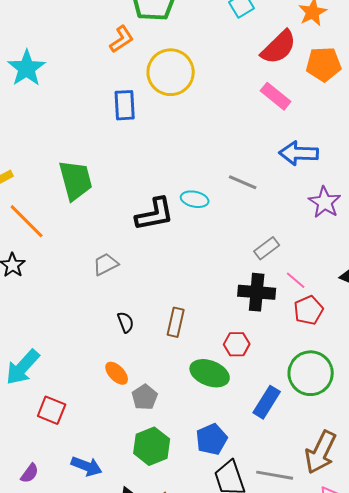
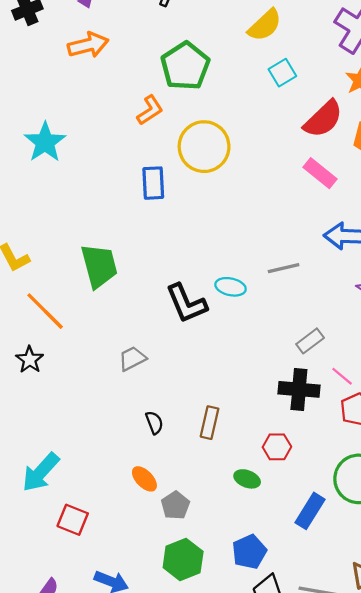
gray line: (243, 182) -> (284, 268), turned -36
black L-shape: (155, 214) -> (186, 303), turned 78
green ellipse: (210, 373) -> (247, 479), size x0.6

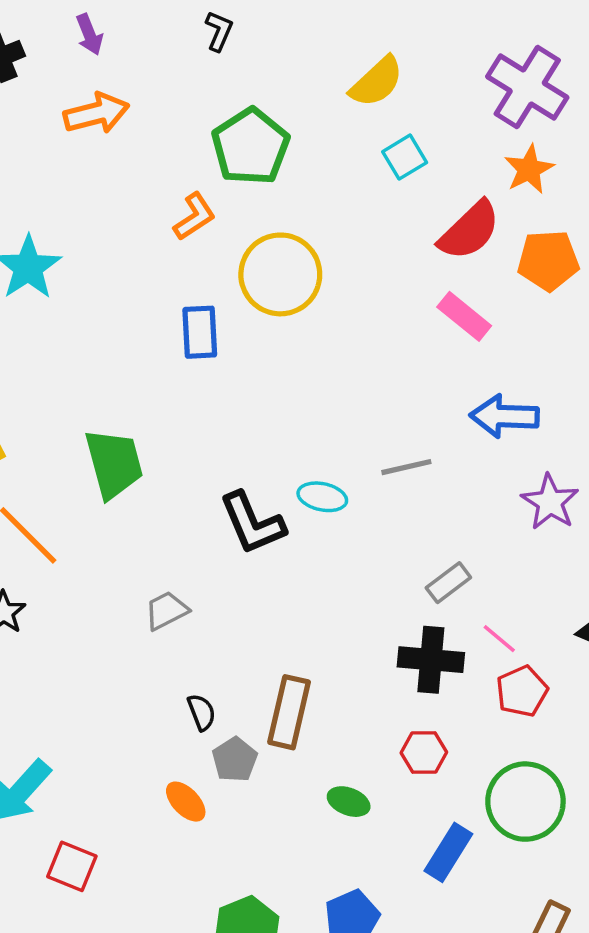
brown rectangle: (210, 423) -> (289, 712), size x1.4
red hexagon: (277, 447) -> (424, 753), moved
gray pentagon: (175, 505) -> (235, 760), moved

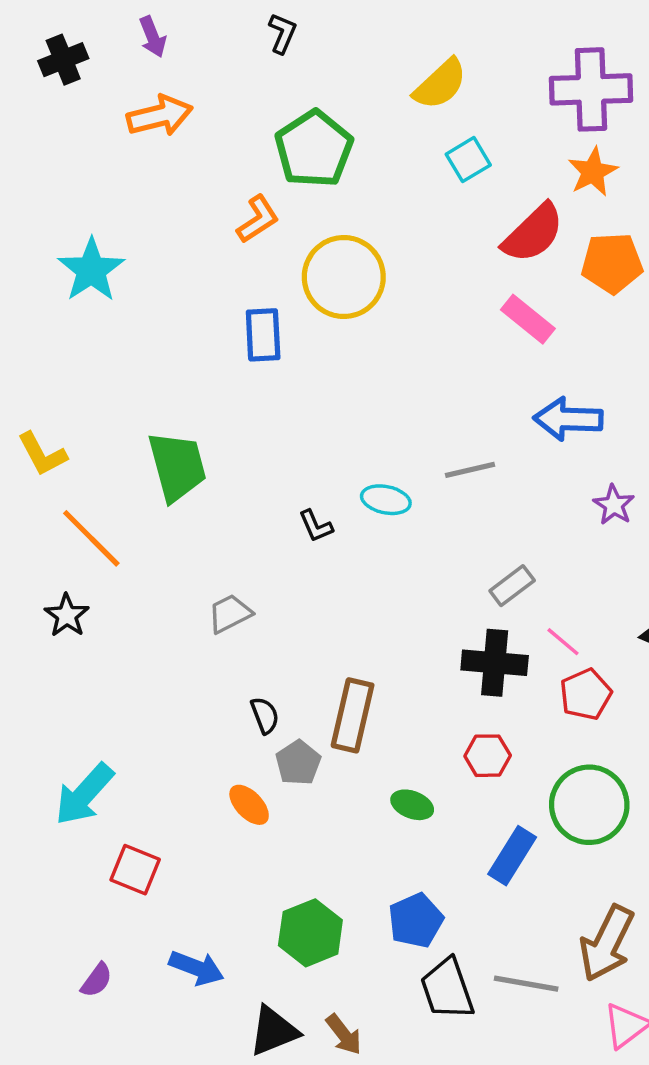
purple cross: (527, 87) -> (591, 89), turned -34
purple star: (550, 502) -> (614, 505), size x0.7
black L-shape: (252, 523) -> (316, 526), size x0.5

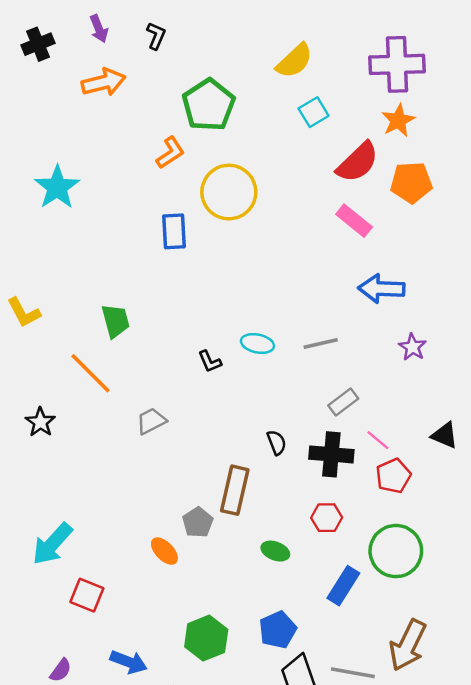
black L-shape: (282, 33) -> (156, 36), moved
green trapezoid: (177, 466) -> (116, 321), size x0.7
gray line: (470, 470) -> (321, 344), moved
orange line: (91, 538) -> (90, 373), moved
black semicircle: (265, 715) -> (277, 442), moved

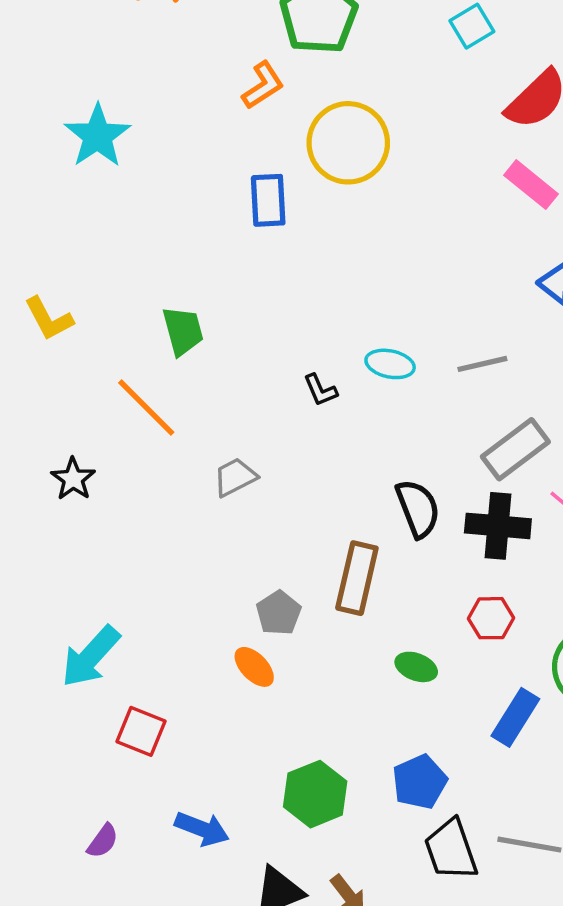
gray rectangle: (343, 402) -> (515, 449), size x1.5
black semicircle: (277, 442) -> (418, 508), size x1.6
gray pentagon: (198, 522) -> (279, 613), moved

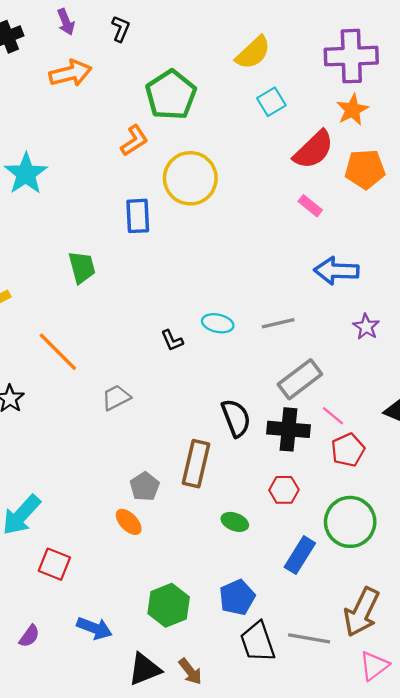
pink rectangle: (531, 185) -> (310, 206), size x0.7
green trapezoid: (183, 331) -> (82, 267), moved

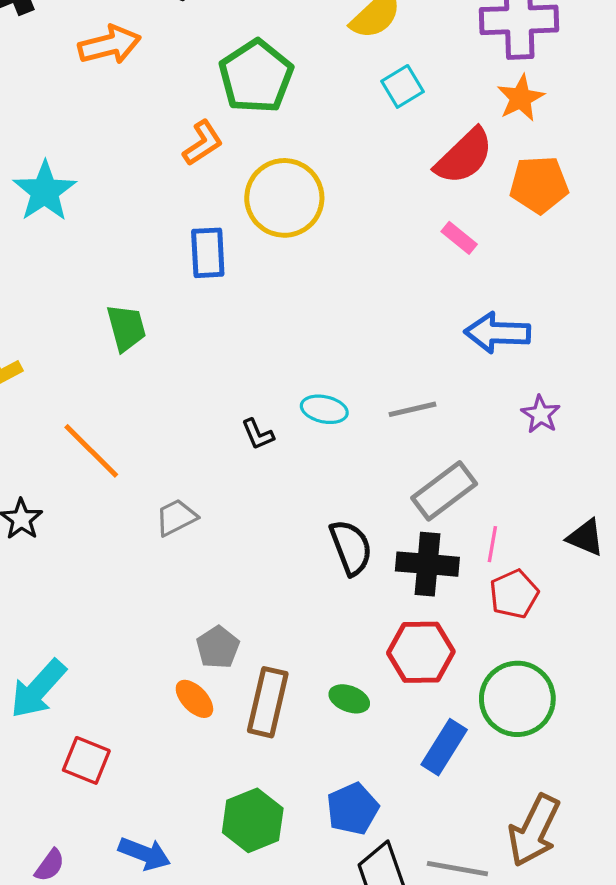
pink line: (333, 416) -> (492, 544), turned 60
brown rectangle: (196, 464) -> (268, 702), moved
red hexagon: (284, 490) -> (421, 652), size x1.5

